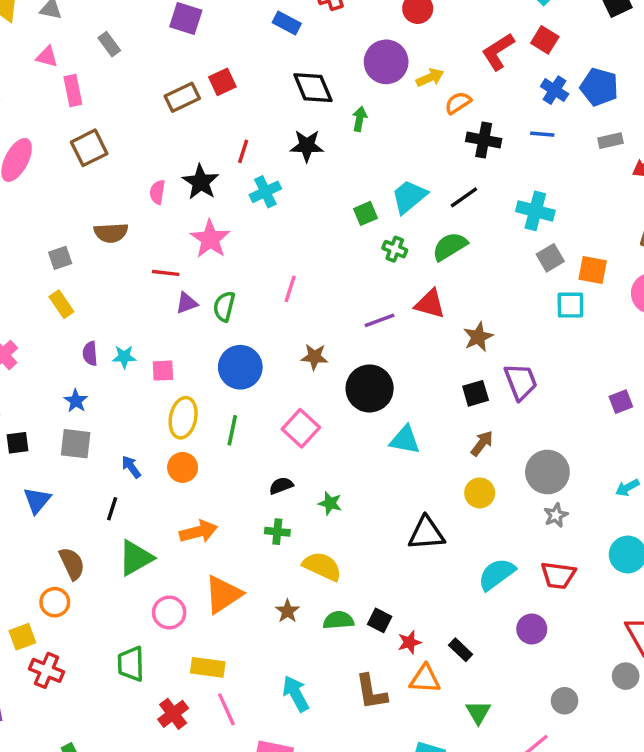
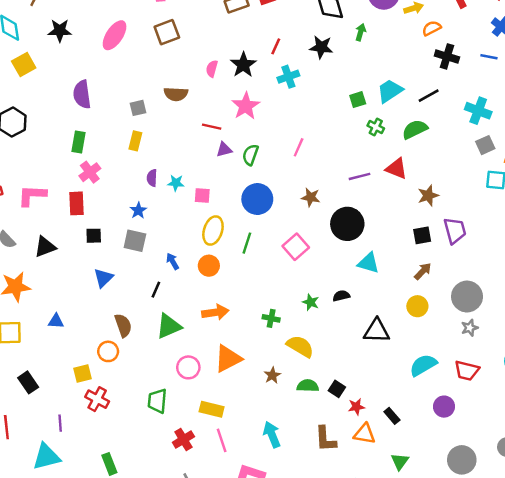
yellow rectangle: (61, 304) -> (135, 141), turned 42
black semicircle: (281, 486) -> (341, 296), moved
gray circle: (565, 701) -> (462, 460), size x1.5

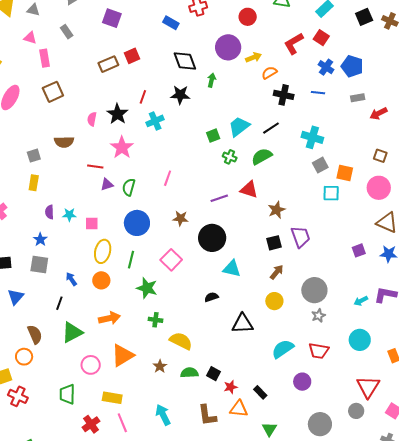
green star: (311, 302) -> (147, 288), moved, size x1.5

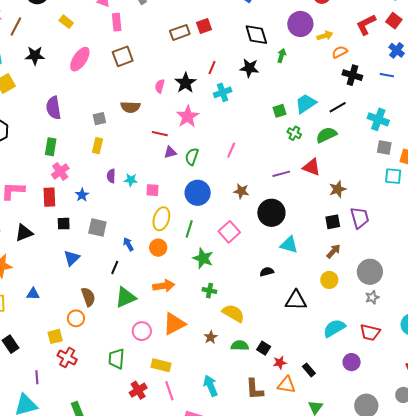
gray square: (320, 165) -> (384, 148), turned 35
blue star: (40, 239) -> (82, 195), moved

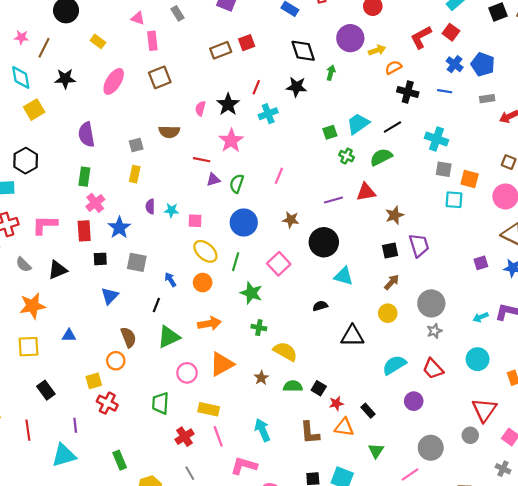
red triangle: (312, 167) -> (366, 192), turned -30
blue star: (82, 195) -> (119, 228), size x1.5
yellow ellipse: (161, 219) -> (205, 251), turned -65
red trapezoid: (370, 332) -> (433, 369), turned 35

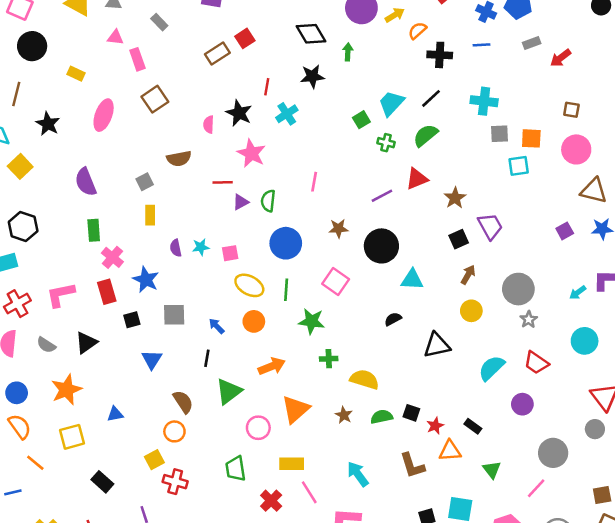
black star: (65, 79) -> (48, 124), turned -30

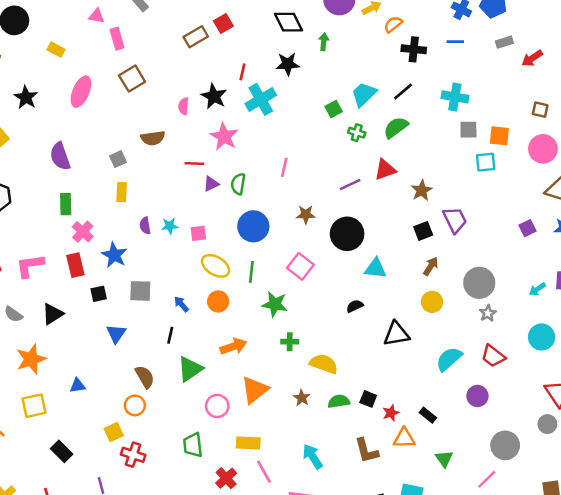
cyan cross: (287, 114) -> (261, 99), size x1.4

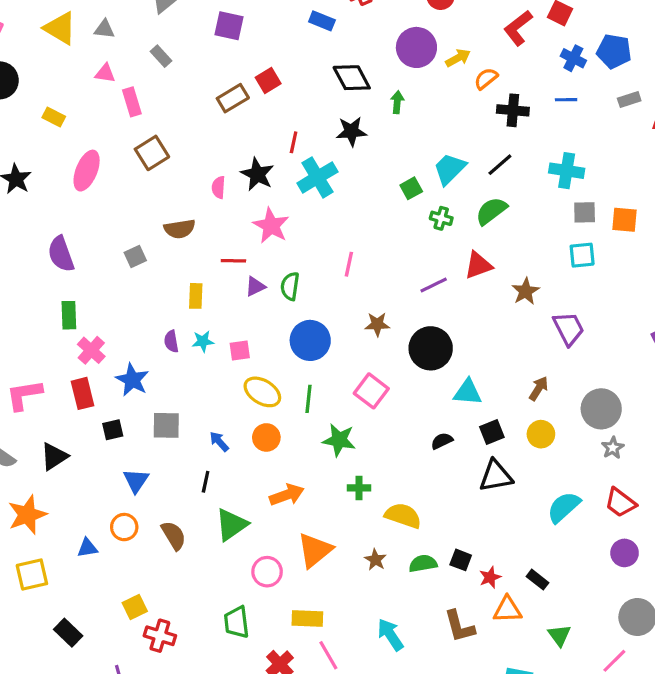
cyan square: (486, 162) -> (582, 255), moved
yellow rectangle: (122, 192) -> (196, 296), moved
black square: (423, 231) -> (492, 432), moved
purple circle: (477, 396) -> (625, 553), moved
orange circle: (135, 405) -> (124, 527), moved

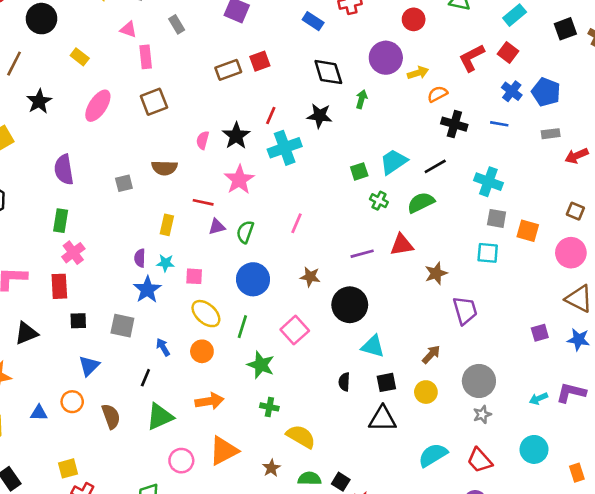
blue star: (132, 380) -> (147, 289), moved
black semicircle: (442, 441) -> (344, 382), turned -72

